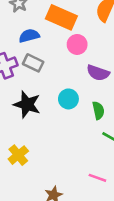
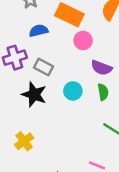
gray rectangle: (33, 63) -> (43, 67), moved
green semicircle: (98, 110) -> (103, 92), moved

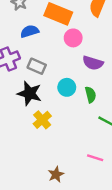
green semicircle: (103, 92) -> (90, 95), moved
yellow cross: (24, 141) -> (42, 120), moved

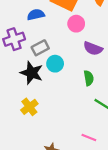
gray rectangle: (37, 66) -> (40, 48), turned -56
cyan circle: (67, 87) -> (55, 64), moved
yellow cross: (42, 120) -> (29, 107), moved

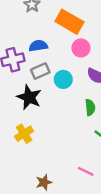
blue semicircle: (36, 15) -> (38, 46), moved
cyan circle: (55, 64) -> (63, 79), moved

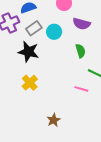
pink line: (86, 171) -> (81, 89), moved

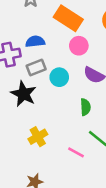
yellow cross: (30, 83) -> (38, 137), moved

